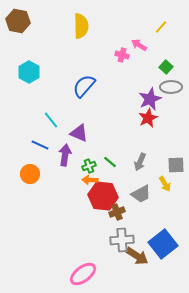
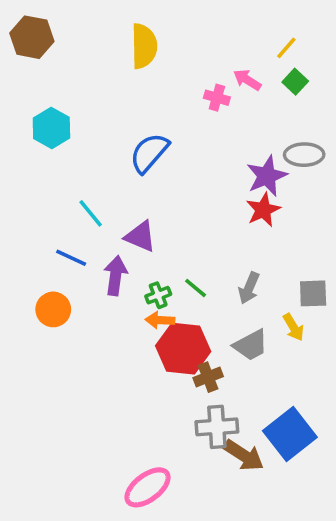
green square: (166, 67) -> (295, 82), moved

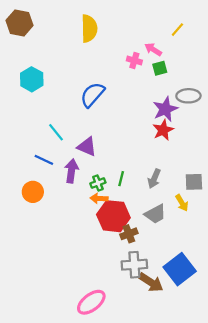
green square: (295, 82) -> (160, 68), moved, turned 32
green line: (196, 288) -> (121, 179), turned 64

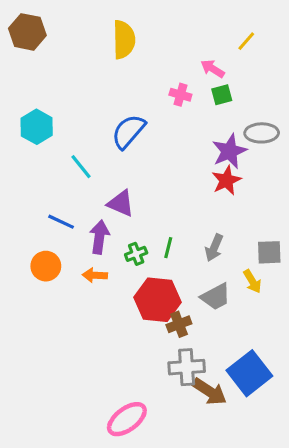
pink cross: (134, 61) -> (180, 95), moved
cyan hexagon: (32, 79) -> (37, 127), moved
cyan line: (56, 132) -> (81, 167), moved
orange arrow: (99, 198) -> (95, 275), moved

